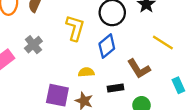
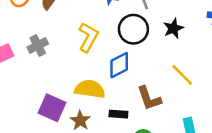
yellow semicircle: (86, 72) -> (90, 89), size x1.6

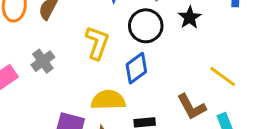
yellow line: (182, 75) -> (223, 76), moved
brown L-shape: (149, 98) -> (192, 107), moved

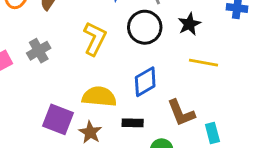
blue diamond: (136, 68) -> (145, 82), moved
yellow line: (223, 76) -> (204, 63), moved, turned -32

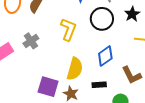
yellow semicircle: (99, 97) -> (75, 69), turned 105

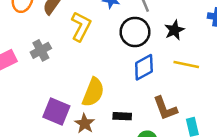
yellow L-shape: (68, 29) -> (81, 26), moved
blue diamond: (105, 56) -> (144, 67), moved

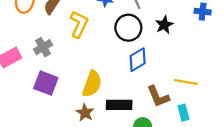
yellow line: (186, 65) -> (186, 82), moved
purple square: (56, 111) -> (46, 83), moved
black rectangle: (122, 116) -> (119, 105), size x1.5

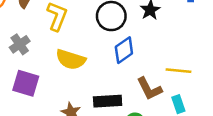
yellow semicircle: (92, 84) -> (71, 59), moved, turned 92

